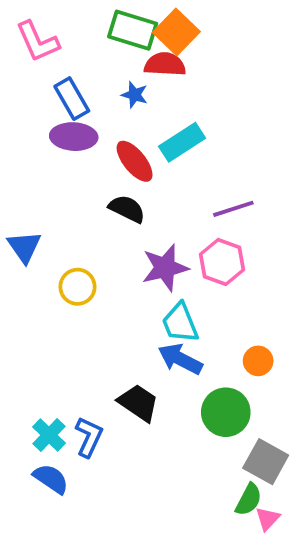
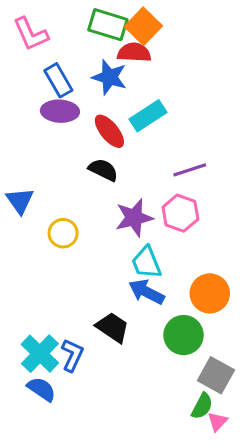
blue star: (135, 95) -> (109, 77), size x1.6
orange circle: (258, 361) -> (210, 293), size x1.6
cyan cross: (49, 435) -> (40, 354), size x1.4

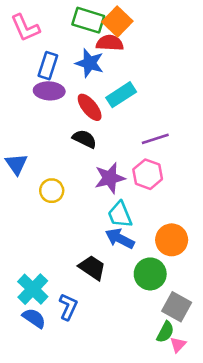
blue rectangle: (58, 80) -> (48, 66), turned 48
blue L-shape: (72, 355) -> (68, 307), moved

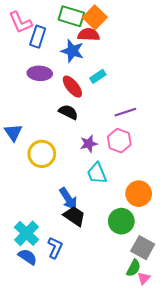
blue rectangle: (48, 66) -> (38, 37), moved
cyan rectangle: (121, 95) -> (98, 76), size x0.7
purple star: (110, 178) -> (89, 144), size x0.7
yellow circle: (52, 191) -> (42, 154), size x1.4
blue arrow: (120, 239) -> (68, 199), moved, turned -150

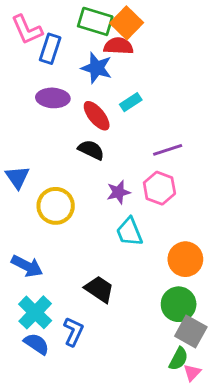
blue arrow: (68, 199) -> (27, 266), moved, turned -30
green circle: (121, 221) -> (179, 304), moved

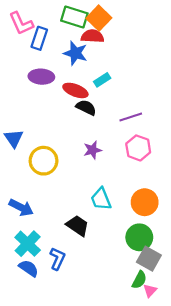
red ellipse: (97, 116) -> (75, 90), turned -30
black semicircle: (91, 150) -> (86, 107), moved
pink hexagon: (159, 188) -> (138, 148), moved
cyan trapezoid: (129, 232) -> (101, 199), moved

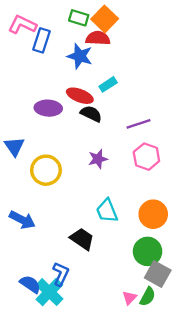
green rectangle: (74, 17) -> (79, 18), size x0.7
pink L-shape: (21, 23) -> (22, 25), turned 140
purple ellipse: (41, 77) -> (48, 108), moved
cyan cross: (28, 244) -> (49, 292), moved
pink triangle: (150, 291) -> (129, 298), moved

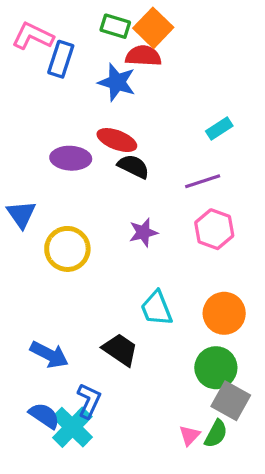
cyan rectangle: (108, 84) -> (219, 128), moved
blue arrow: (22, 220) -> (49, 355), moved

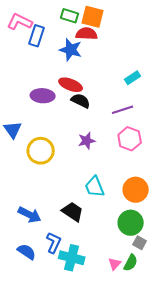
orange square: (153, 28) -> (93, 17), turned -30
gray square: (231, 401) -> (140, 243), size x0.6
cyan cross: (72, 427) -> (72, 258), moved, turned -30

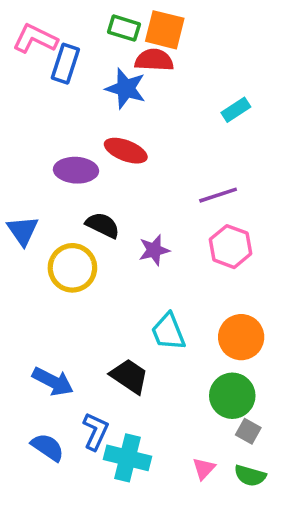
cyan rectangle: (133, 78) -> (236, 110), moved
black semicircle: (81, 101) -> (103, 225), moved
green semicircle: (131, 263) -> (250, 476), moved, turned 78

